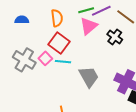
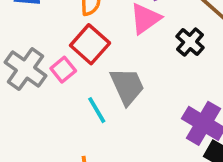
cyan line: (63, 62) -> (97, 110), moved, turned 49
gray trapezoid: (89, 77) -> (127, 86), moved

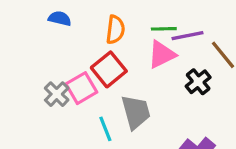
gray cross: (26, 69) -> (57, 94), moved, size x0.7
pink square: (63, 70) -> (81, 88), size x1.4

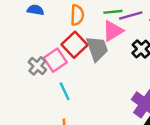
gray trapezoid: (136, 112) -> (97, 49), moved
cyan line: (105, 129) -> (65, 91), moved

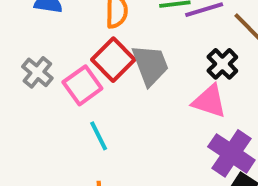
pink triangle: (113, 31) -> (209, 101), moved, turned 50
gray cross: (37, 66) -> (37, 72), moved

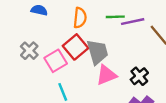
black cross: (222, 64) -> (139, 76), moved
pink triangle: (209, 101) -> (106, 75), moved, turned -45

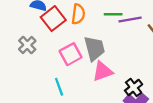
red square: (75, 47) -> (53, 19), moved
pink square: (56, 61) -> (71, 54), moved
black cross: (139, 76) -> (134, 87), moved

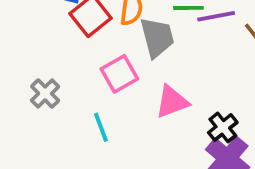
gray cross: (27, 45) -> (45, 93), moved
gray trapezoid: (94, 48) -> (157, 37), moved

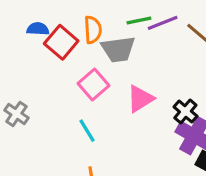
gray trapezoid: (157, 37) -> (118, 49), turned 108
gray cross: (45, 93) -> (16, 114), moved

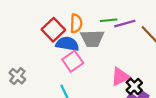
blue semicircle: (38, 29) -> (67, 44), moved, size x1.5
pink triangle: (140, 99) -> (120, 77), moved

